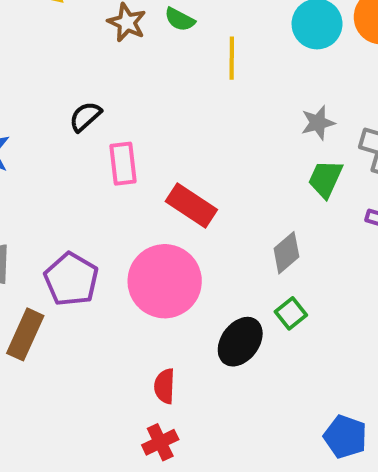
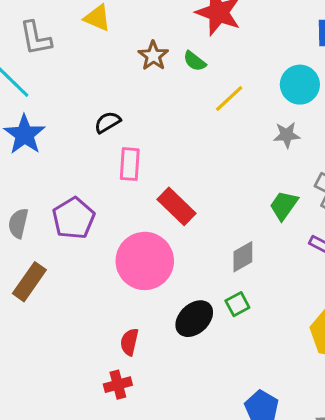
yellow line: (232, 58) -> (229, 99), turned 36
gray star: (318, 123) -> (287, 135), moved
purple pentagon: (71, 279) -> (74, 218), moved

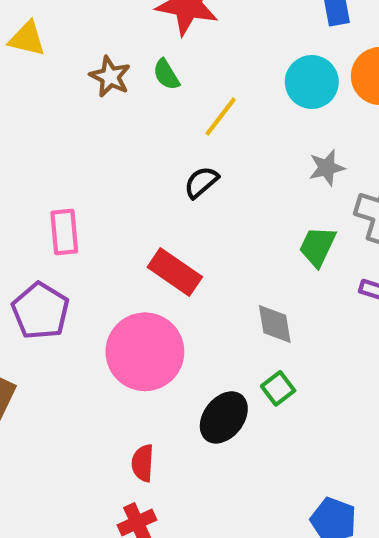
green semicircle: (195, 61) -> (166, 74), turned 30
black semicircle: (108, 122) -> (201, 182), moved
gray star: (287, 135) -> (327, 168), moved
pink rectangle: (130, 164) -> (64, 232), moved
gray diamond: (243, 257) -> (275, 324), turned -60

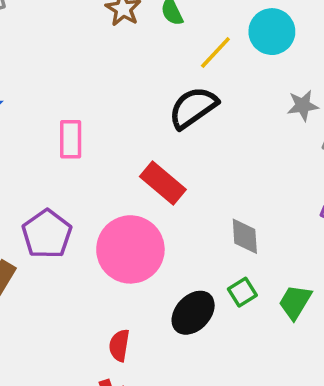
cyan circle: (312, 82) -> (272, 32), moved
black semicircle: (201, 182) -> (193, 108), size x1.6
green trapezoid: (318, 246) -> (295, 302), moved
purple pentagon: (40, 311) -> (47, 234), moved

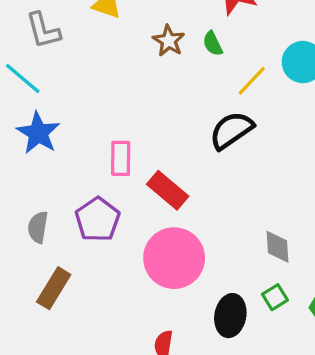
red rectangle: (163, 183) -> (168, 190), moved
purple pentagon: (47, 234) -> (98, 219), moved
black ellipse: (193, 313) -> (230, 316), turned -33

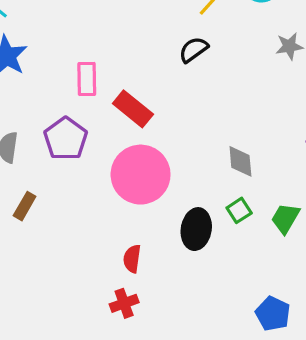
black semicircle: (231, 130) -> (193, 50), size x0.7
brown rectangle: (54, 288) -> (25, 206), size x0.7

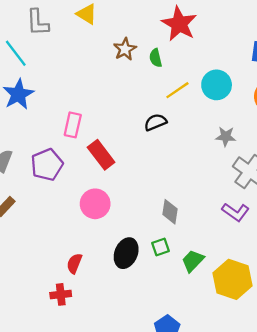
pink circle: (141, 175) -> (95, 204), size x0.7

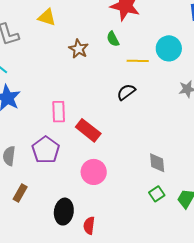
brown star: (125, 49) -> (79, 49), moved
yellow line: (177, 90) -> (138, 61), turned 50
black ellipse: (126, 253) -> (64, 212), moved

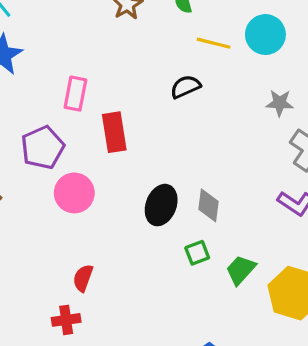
red rectangle: (88, 130) -> (114, 132), turned 30
pink circle: (94, 172) -> (74, 193), moved
black ellipse: (64, 212) -> (161, 205), moved

